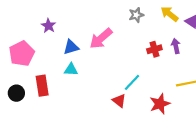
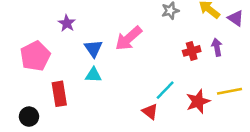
blue triangle: (71, 47) -> (93, 48), turned -49
black circle: (16, 93) -> (29, 117), moved
red star: (160, 104) -> (198, 101), moved

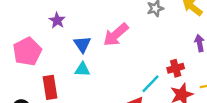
red cross: (192, 51) -> (176, 68), moved

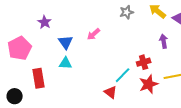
pink arrow: (116, 35) -> (94, 34), size x0.6

